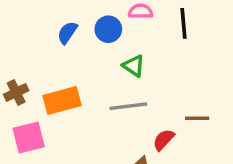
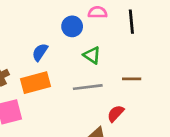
blue semicircle: (67, 33) -> (40, 52), moved
brown line: (197, 118) -> (132, 79), moved

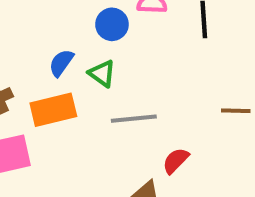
green triangle: (92, 55) -> (102, 74), moved
brown line: (132, 79) -> (236, 111), moved

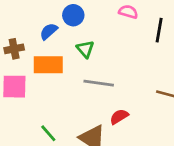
blue circle: (112, 24) -> (73, 15), moved
blue semicircle: (61, 63) -> (49, 31), moved

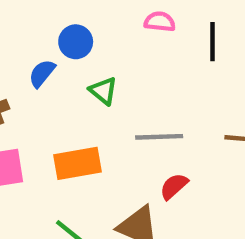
orange rectangle: (48, 65) -> (78, 163), moved
gray line: (99, 83) -> (159, 137), moved

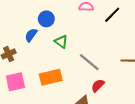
black line: (213, 42) -> (112, 15), turned 48
gray line: (159, 137) -> (89, 62), turned 45

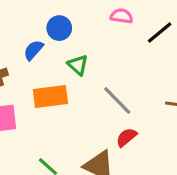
orange rectangle: (51, 77) -> (50, 96), moved

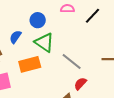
blue circle: (59, 28) -> (38, 20), moved
green triangle: (78, 65) -> (44, 43), size x1.5

